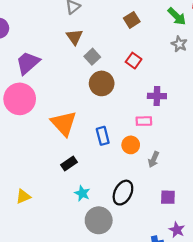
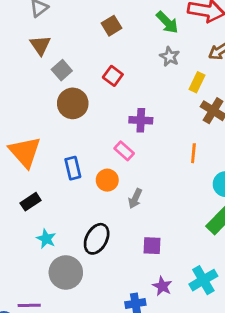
pink rectangle: (144, 121) -> (124, 151), turned 42

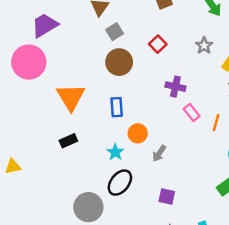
gray star: (170, 57) -> (204, 45), moved
pink rectangle: (124, 151) -> (192, 113), moved
blue rectangle: (73, 168) -> (117, 107), moved
cyan star: (46, 239) -> (115, 152), moved

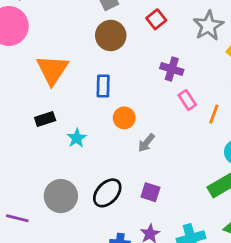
gray star: (204, 45) -> (208, 26), size x1.5
cyan star: (115, 152) -> (77, 138), moved
black ellipse: (120, 183) -> (107, 193), moved

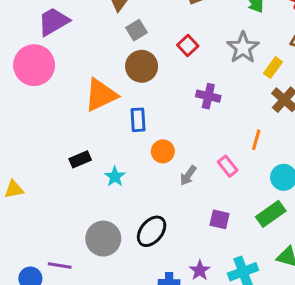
orange triangle: (52, 70) -> (101, 95), moved, turned 36
pink rectangle: (187, 100) -> (228, 166), moved
purple square: (150, 192) -> (220, 219), moved

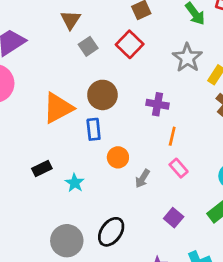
red square: (188, 45) -> (130, 44), moved, size x1.4
brown circle: (142, 66) -> (102, 95), moved
orange line: (256, 140) -> (172, 136), moved
purple square: (220, 219) -> (174, 218), turned 30

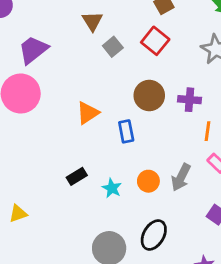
brown circle: (102, 95) -> (149, 95), moved
orange triangle: (58, 108) -> (88, 113), size x0.7
orange circle: (118, 157) -> (148, 181), moved
gray arrow: (142, 178) -> (181, 177), size x1.4

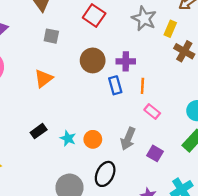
gray square: (113, 47) -> (51, 36), moved, turned -35
blue rectangle: (126, 131) -> (115, 85), moved
gray arrow: (181, 177) -> (128, 139), moved
orange circle: (148, 181) -> (93, 139), moved

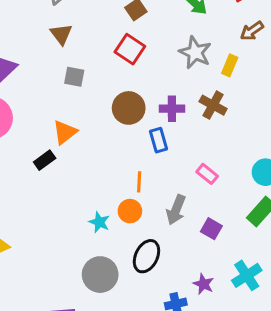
brown cross: (184, 51) -> (213, 105), moved
orange line: (142, 86) -> (139, 182), moved
black rectangle: (39, 131) -> (45, 160), moved
cyan star: (68, 138) -> (99, 222), moved

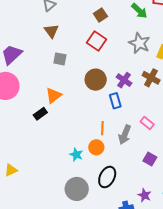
purple cross: (172, 109) -> (124, 80), turned 35
gray arrow: (176, 210) -> (125, 135), moved

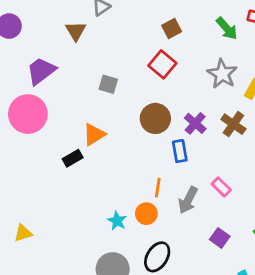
brown triangle: (51, 31) -> (76, 31), moved

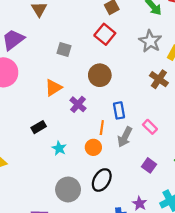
purple cross: (195, 123) -> (78, 104), moved
blue rectangle: (180, 151) -> (119, 110), moved
black rectangle: (73, 158) -> (39, 127), moved
cyan star: (117, 221) -> (59, 148), moved

